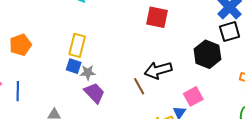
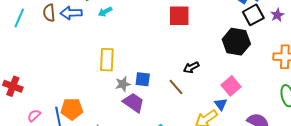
orange pentagon: (20, 45) -> (72, 109), moved, turned 30
blue square: (74, 66) -> (143, 79), moved
black arrow: (158, 70) -> (191, 67), size x0.6

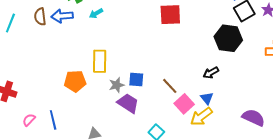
black arrow: (191, 67) -> (211, 73), moved
pink square: (231, 86) -> (184, 104), moved
blue triangle: (221, 104) -> (207, 98), moved
orange pentagon: (72, 109) -> (75, 81), moved

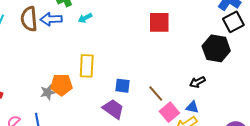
brown semicircle: (40, 17) -> (29, 19), size x1.4
gray star: (117, 85) -> (48, 92), moved
blue triangle: (207, 98) -> (192, 107), turned -40

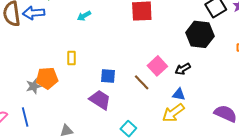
cyan arrow: (85, 18) -> (84, 16), moved
yellow rectangle: (87, 66) -> (71, 58), size x0.6
pink square: (169, 112) -> (157, 66), moved

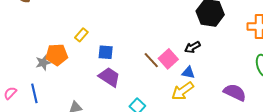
yellow rectangle: (71, 58) -> (81, 35), turned 40
pink square: (157, 66) -> (168, 59), moved
blue square: (108, 76) -> (106, 52), moved

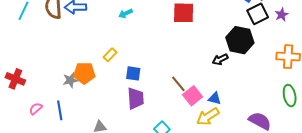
black arrow: (192, 47) -> (220, 59), moved
pink square: (168, 59) -> (193, 96), moved
purple trapezoid: (109, 77) -> (136, 98), turned 50

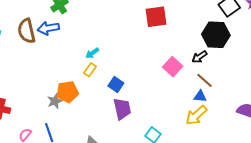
cyan arrow: (126, 14) -> (92, 53), moved
blue square: (133, 73) -> (116, 85), turned 35
brown line: (178, 84) -> (204, 80), moved
pink square: (193, 96) -> (173, 67), moved

